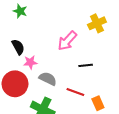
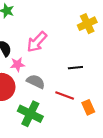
pink arrow: (67, 41) -> (37, 42), moved

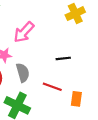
gray semicircle: (36, 82) -> (23, 73), turned 48
orange rectangle: (88, 107) -> (76, 99), turned 32

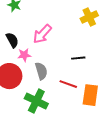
orange rectangle: (76, 99) -> (90, 95), size x1.5

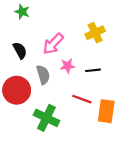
yellow cross: (89, 17) -> (95, 33), moved
pink star: (24, 55) -> (67, 66), moved
gray semicircle: (41, 71) -> (43, 75), moved

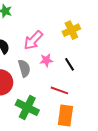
black line: (93, 70) -> (69, 64), turned 64
orange rectangle: (106, 111) -> (65, 116), moved

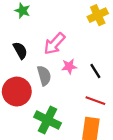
yellow cross: (71, 30) -> (98, 15), moved
red line: (59, 90) -> (95, 101), moved

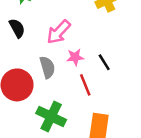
black semicircle: (20, 50) -> (17, 28), moved
red line: (95, 101) -> (85, 85), moved, turned 48

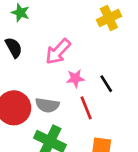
gray semicircle: (47, 67) -> (47, 105), moved, turned 115

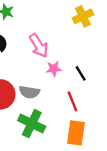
pink arrow: (58, 52) -> (39, 45), turned -75
red line: (86, 108) -> (72, 101), moved

